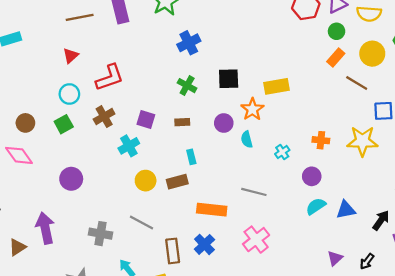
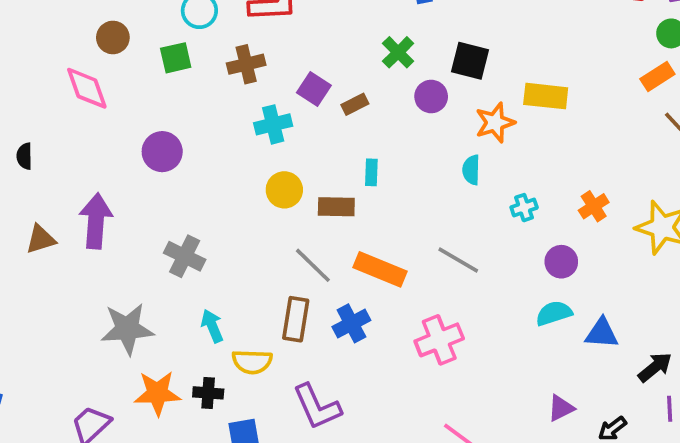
brown rectangle: (182, 122) -> (355, 104), moved, turned -40
purple circle: (224, 123) -> (431, 96), moved
orange cross: (321, 140) -> (594, 206), turned 35
gray line: (141, 223) -> (313, 265), moved

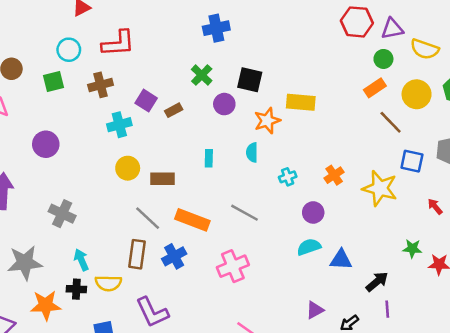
cyan rectangle: (371, 172) -> (209, 158), moved
black cross: (208, 393) -> (76, 289), moved

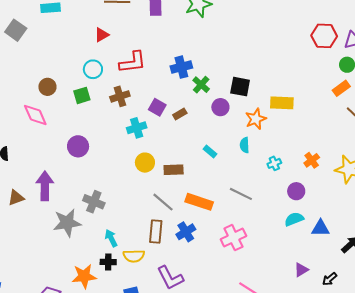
blue cross: (216, 28) -> (181, 67), moved
cyan rectangle: (209, 158) -> (210, 151), turned -48
gray star: (25, 263) -> (67, 223), moved

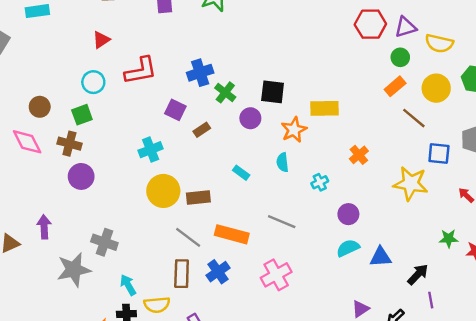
brown cross: (120, 96) -> (69, 144), moved, turned 36
purple square: (157, 107) -> (175, 110), moved
orange cross: (312, 160) -> (359, 155), moved
yellow circle: (145, 163) -> (163, 191), size x1.4
purple arrow: (45, 186) -> (44, 227), size x0.7

